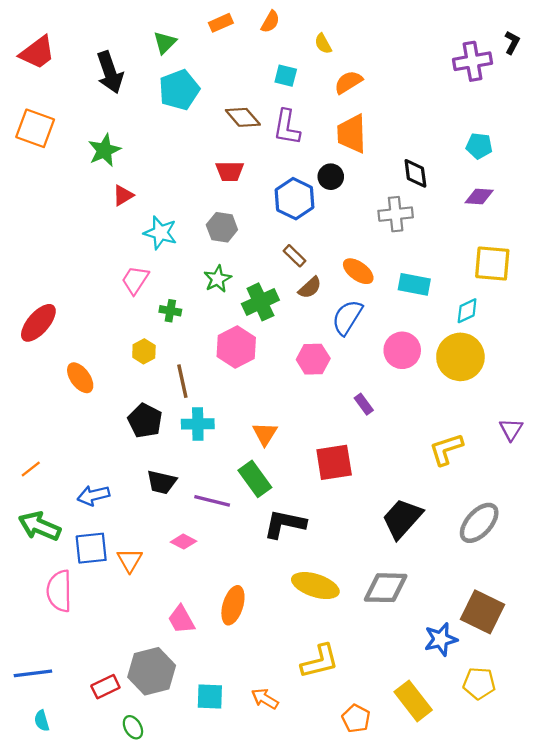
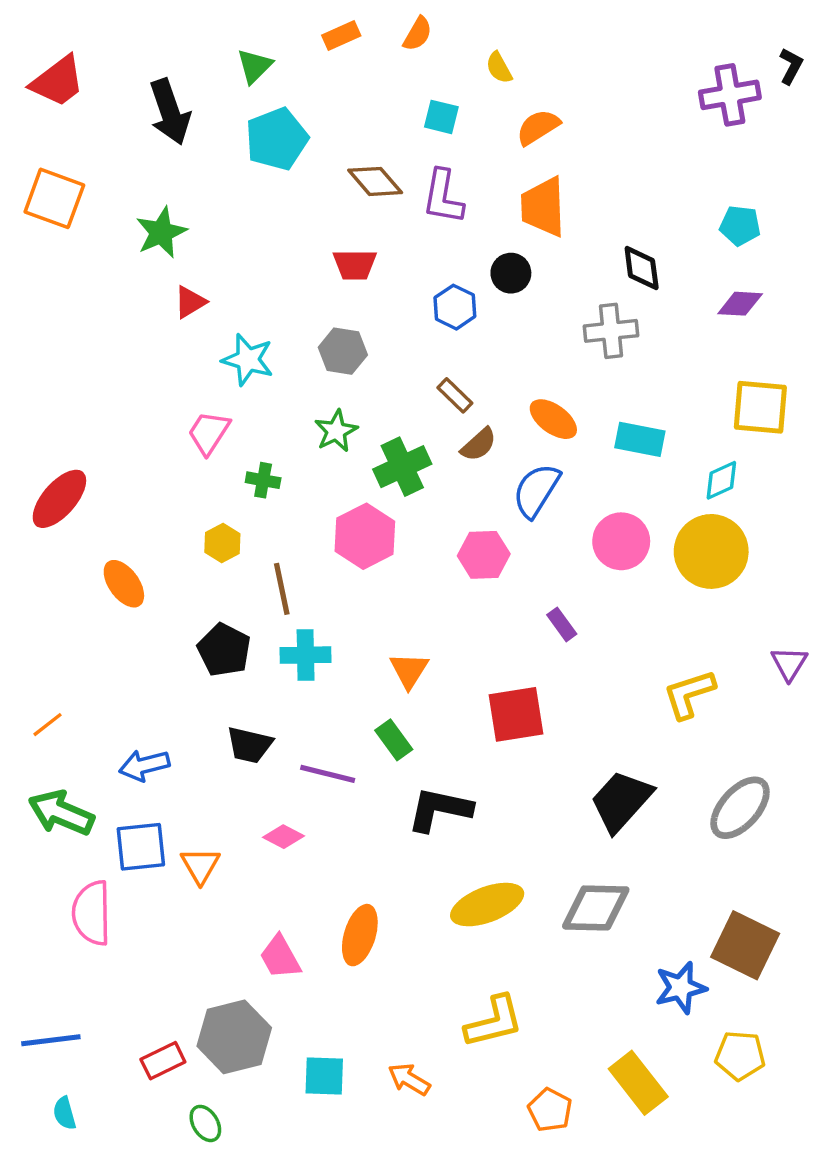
blue hexagon: (294, 199) -> (455, 307), size x0.7
green rectangle: (255, 479) -> (394, 740), size x0.7
yellow ellipse: (315, 586) -> (487, 905), turned -39

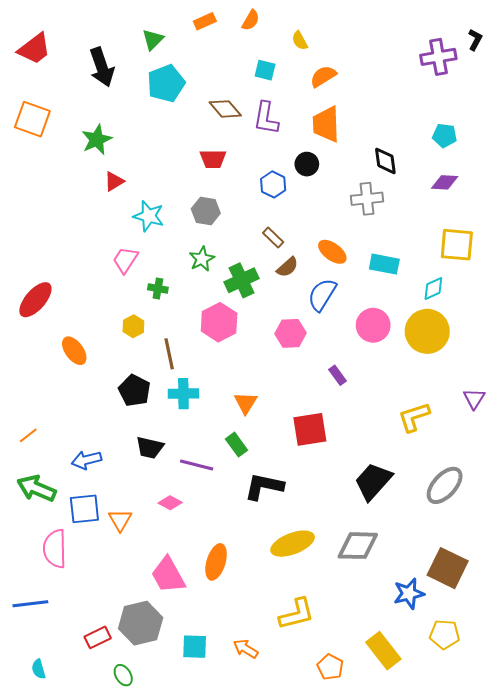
pink trapezoid: (280, 957) -> (168, 575), size x1.4
blue line: (51, 1040) -> (30, 604), moved

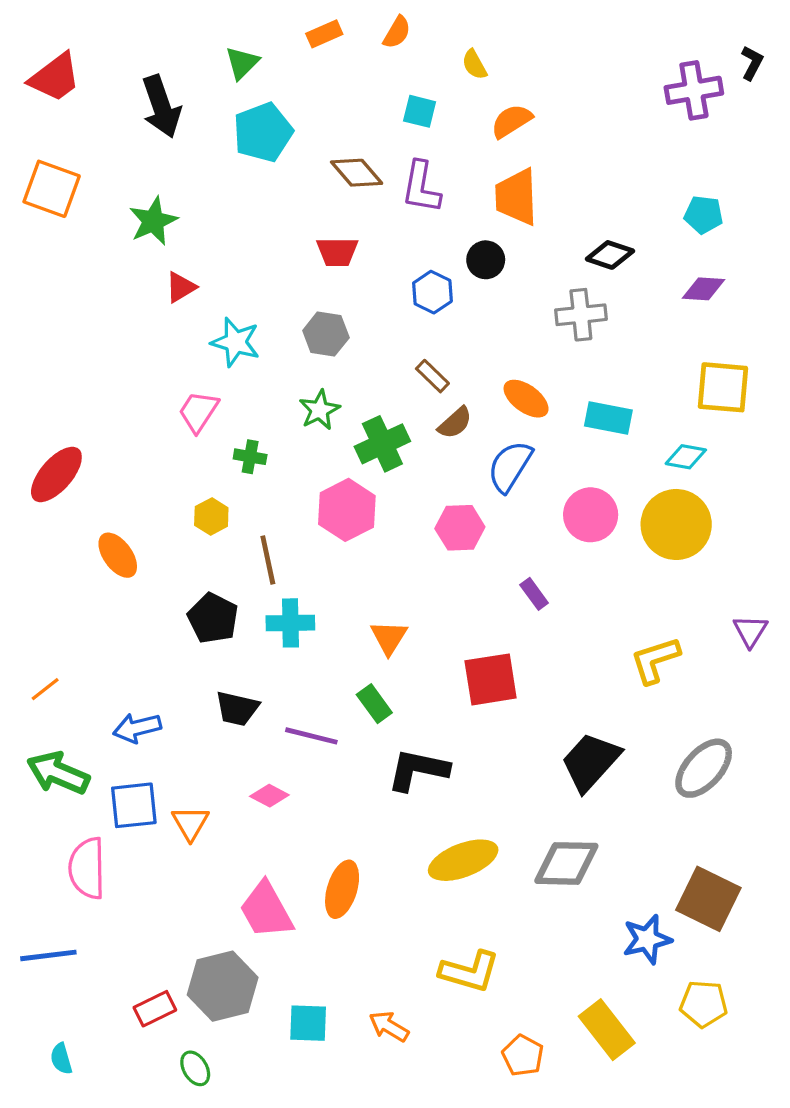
black diamond: (385, 161) -> (610, 255), turned -64
cyan diamond: (433, 289) -> (686, 457), turned 35
yellow L-shape: (297, 614) -> (470, 972), turned 30

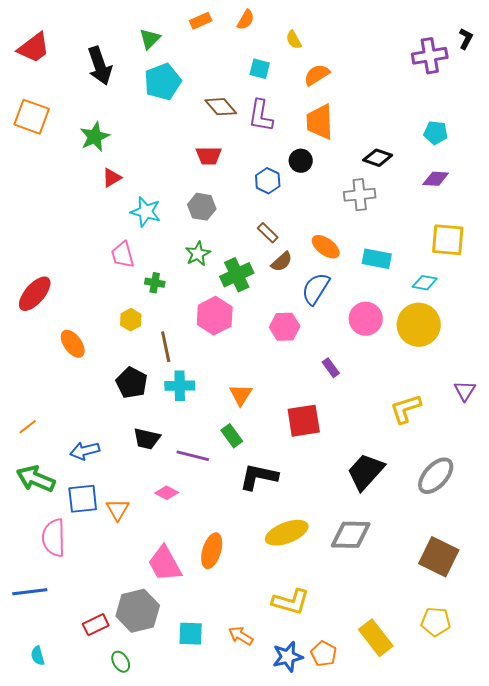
pink trapezoid: (198, 412) -> (123, 255), turned -48
blue star: (647, 939) -> (288, 657), moved

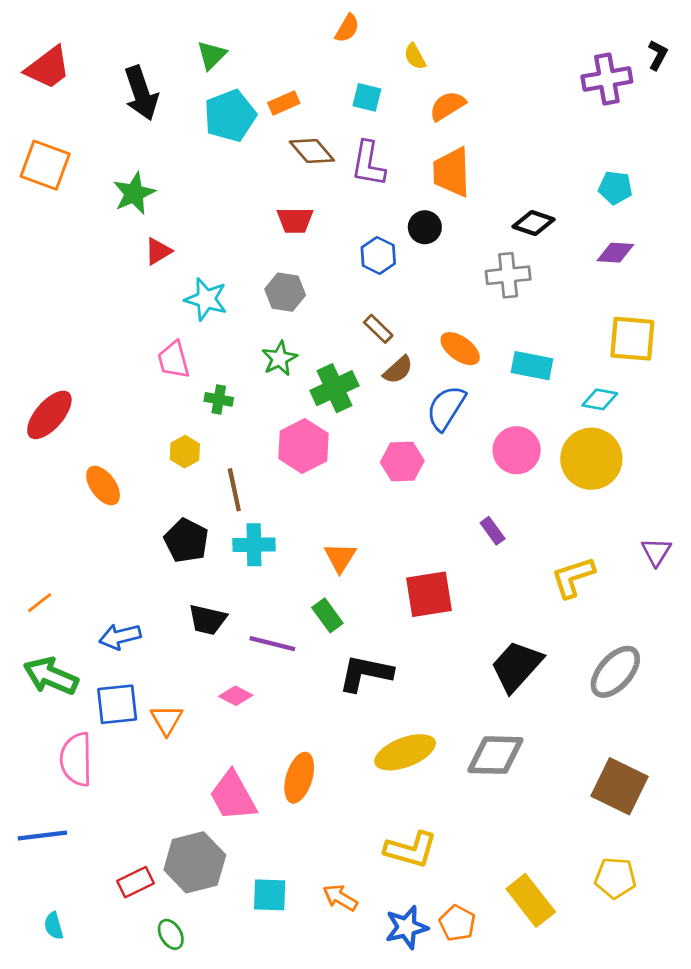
orange rectangle: (201, 21) -> (284, 103), moved
purple rectangle: (331, 368) -> (493, 531), moved

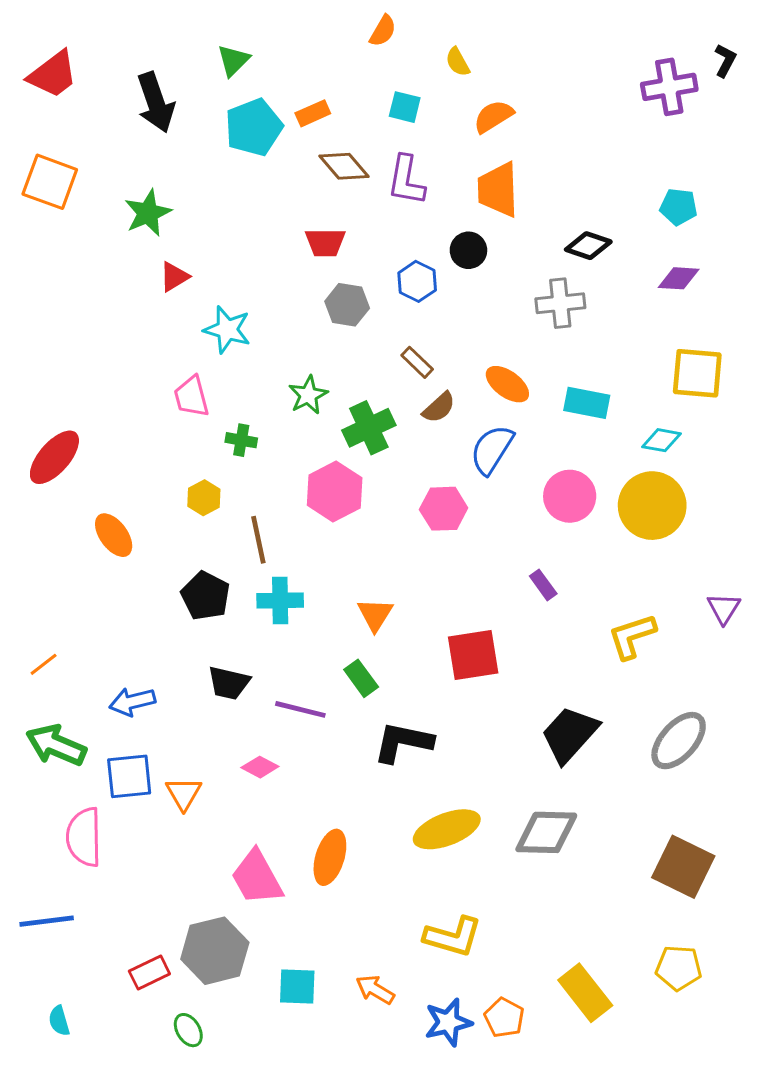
gray hexagon: (285, 292) -> (347, 305), moved

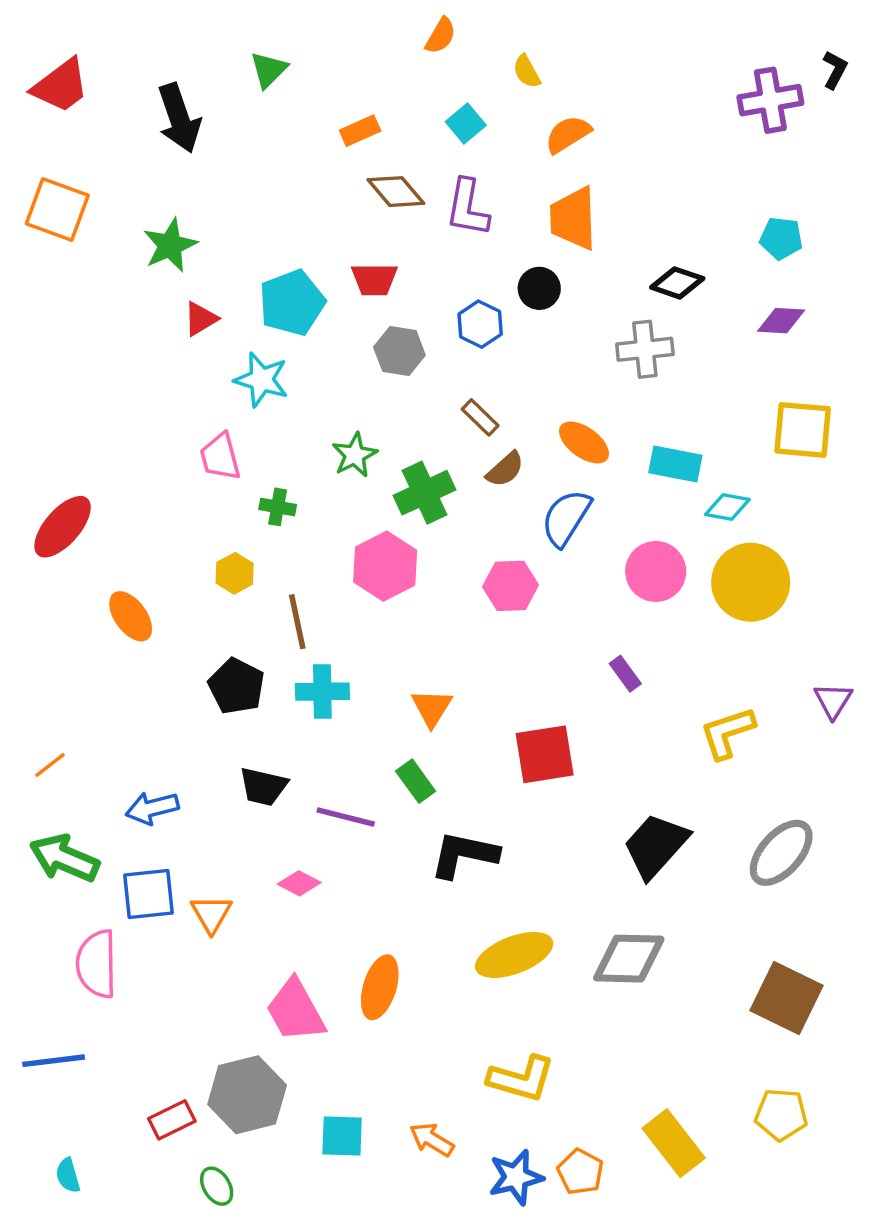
cyan square: (405, 107) -> (466, 123), turned 36
cyan pentagon: (254, 127) -> (292, 303), moved
cyan diamond: (661, 440) -> (727, 507), moved

